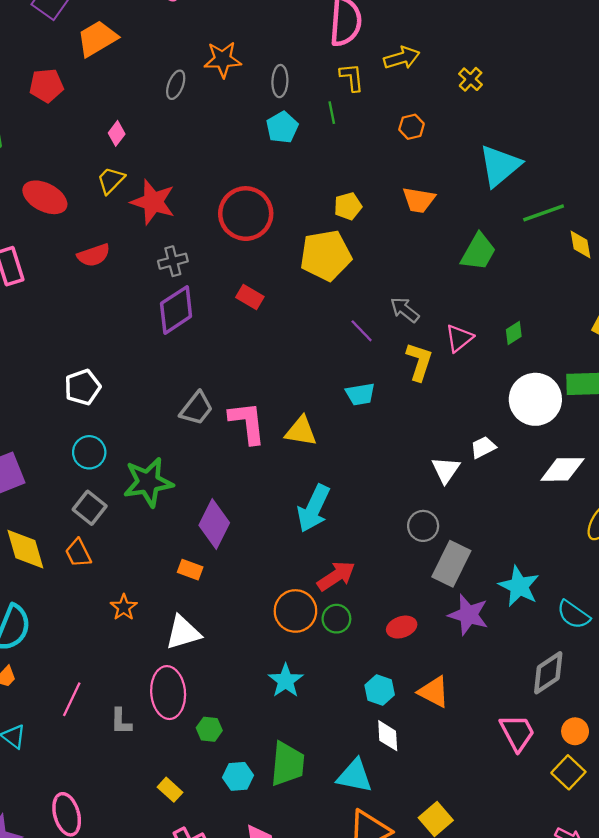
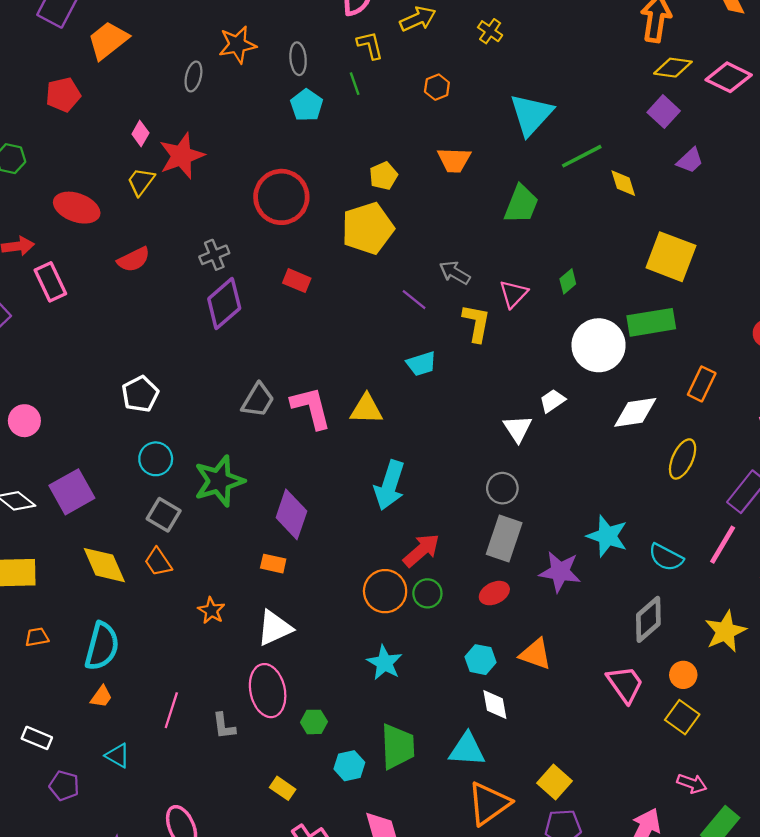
red star: (153, 202) -> (182, 156), moved, turned -30
gray rectangle: (451, 564) -> (504, 539), moved

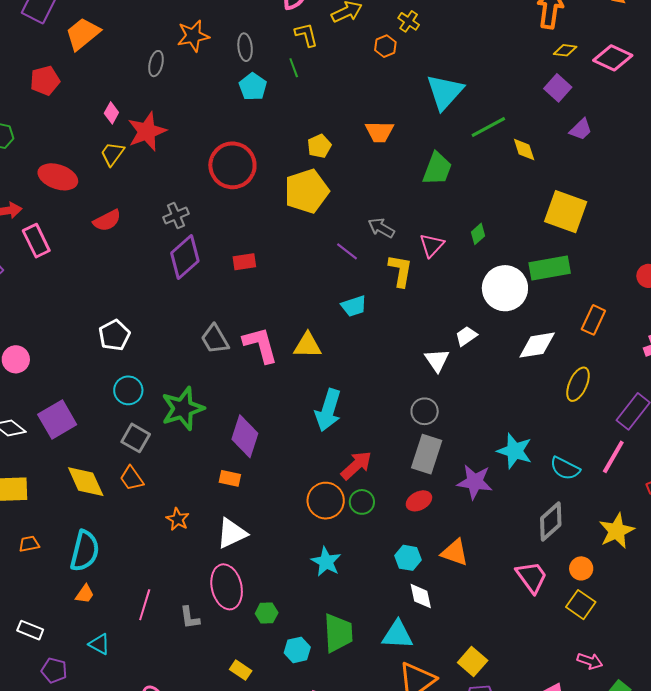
yellow diamond: (673, 68) -> (565, 50), size x0.7
orange hexagon: (437, 87) -> (385, 46), moved
red rectangle: (297, 281) -> (244, 262), moved, turned -30
gray trapezoid: (258, 400) -> (215, 339), turned 120

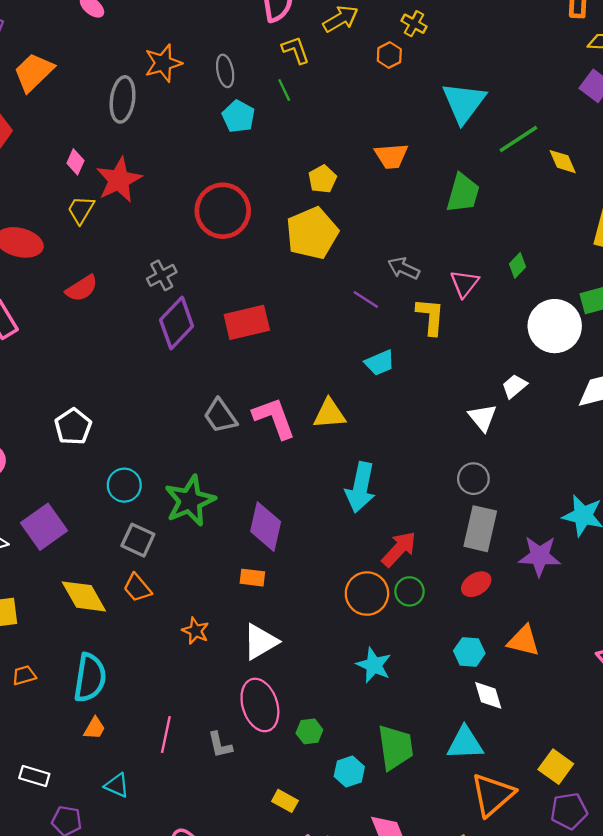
gray ellipse: (156, 64) -> (123, 99), size x1.5
red rectangle: (244, 262) -> (247, 322), size x1.6
white pentagon: (114, 335) -> (73, 427), moved

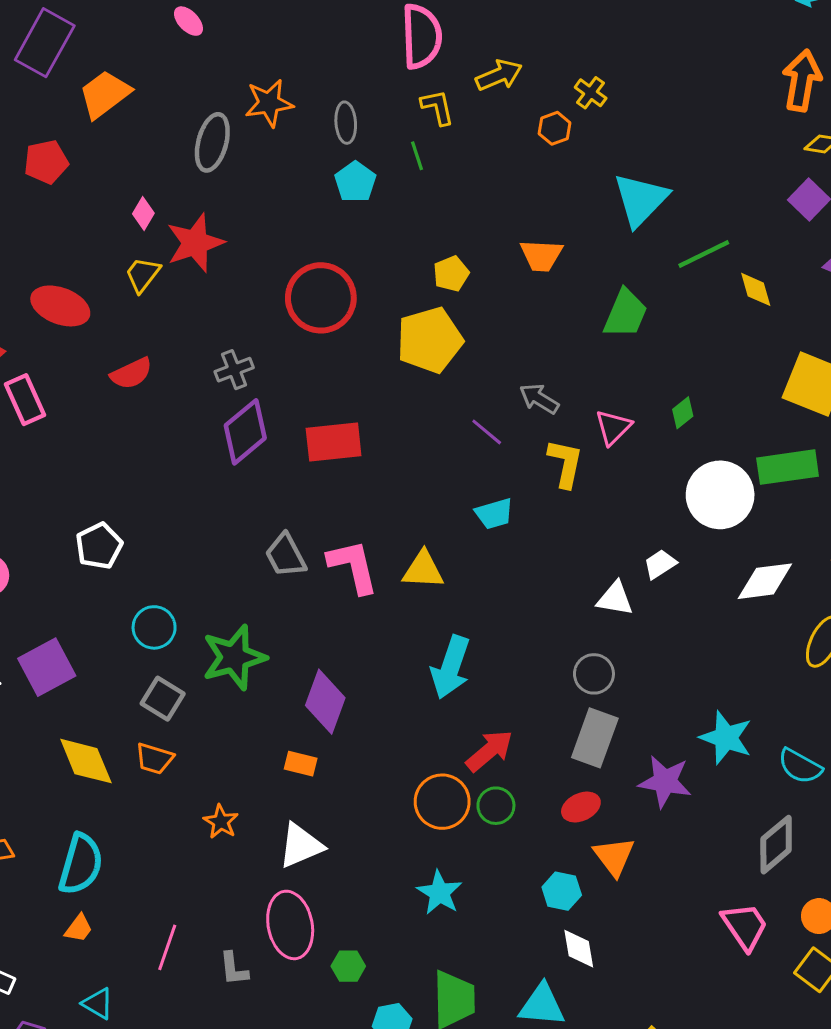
white triangle: (483, 418) -> (615, 599), turned -48
orange trapezoid: (137, 588) -> (154, 759), turned -40
orange triangle: (524, 641) -> (614, 856), moved, turned 32

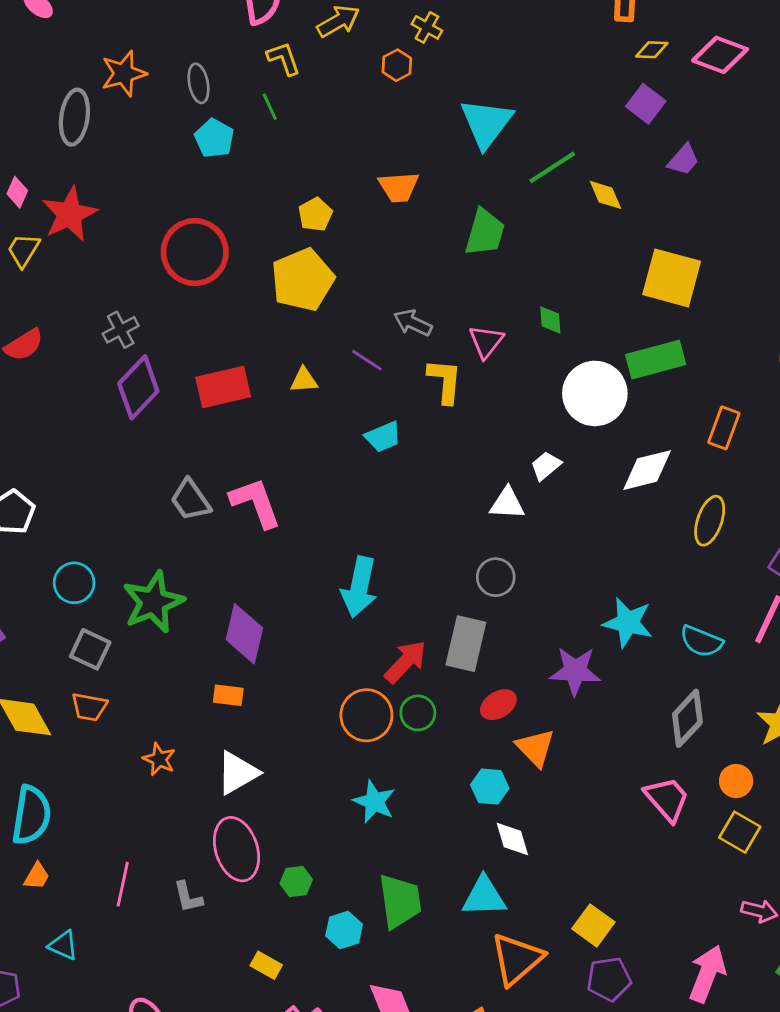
green diamond: (683, 413) -> (550, 320), turned -48
yellow triangle: (423, 570) -> (304, 380), moved, size x0.7
gray rectangle: (595, 738) -> (466, 644), moved

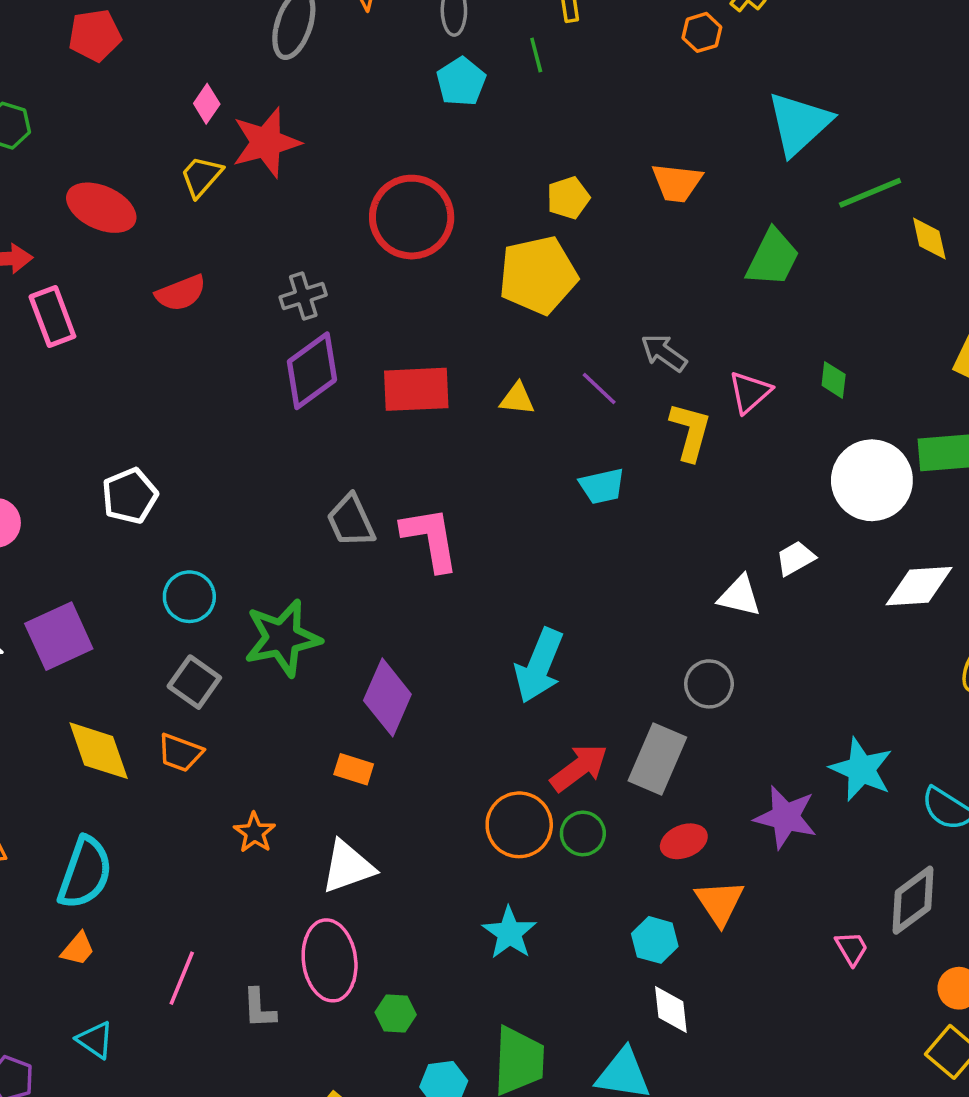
pink trapezoid: (667, 799) -> (852, 948), moved, size x0.6

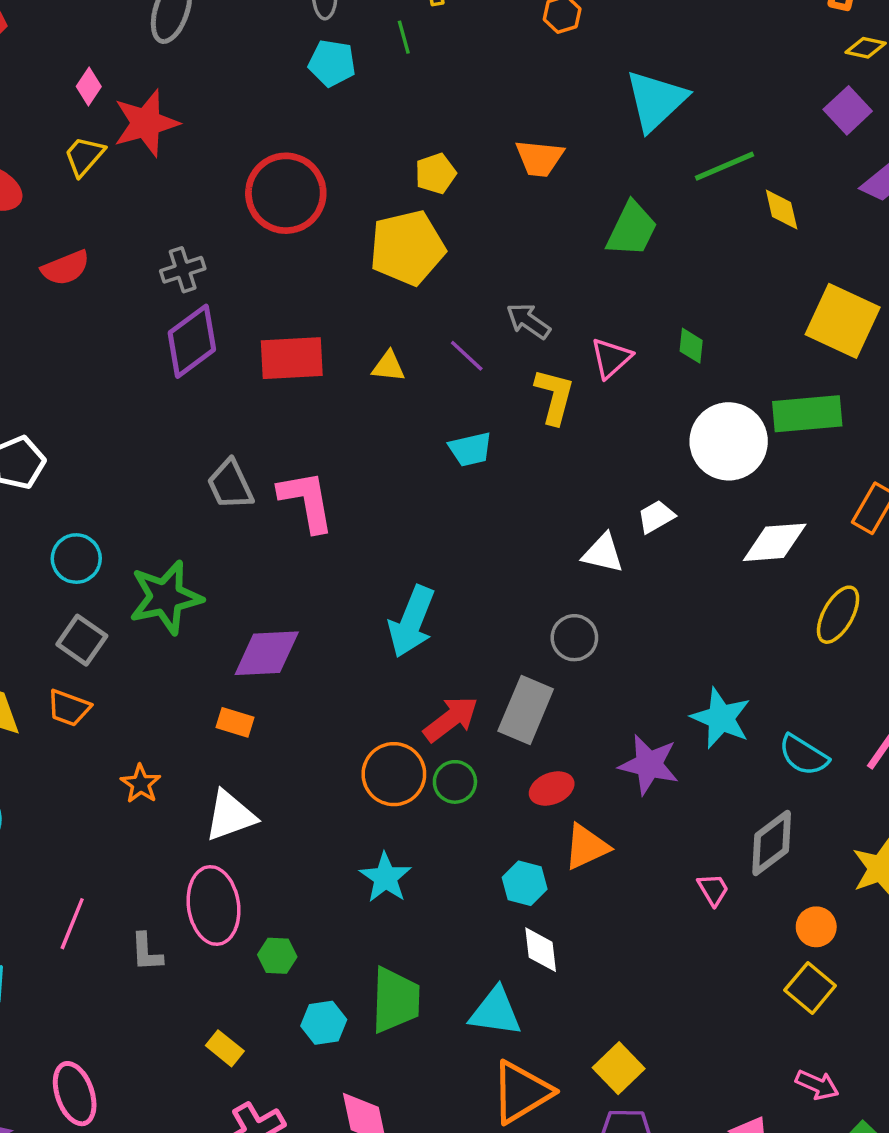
cyan pentagon: (461, 82) -> (332, 63), turned -30
purple diamond: (387, 697) -> (267, 653), turned 64
orange triangle: (720, 903) -> (586, 847), turned 39

